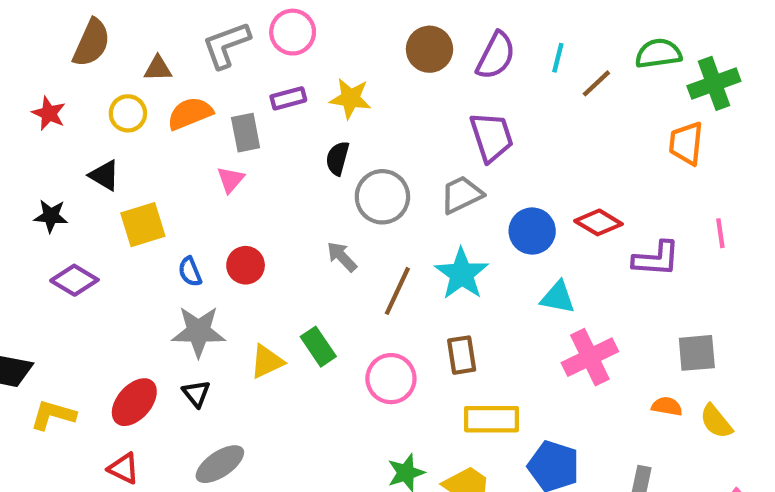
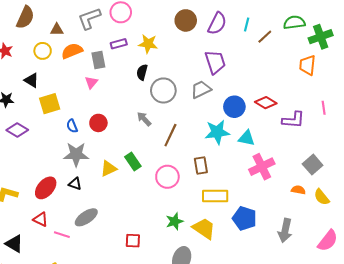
cyan star: (462, 274) -> (217, 132), moved, turned 30
gray square: (697, 353) -> (313, 165), turned -36
black triangle: (196, 394) -> (75, 184), turned -32

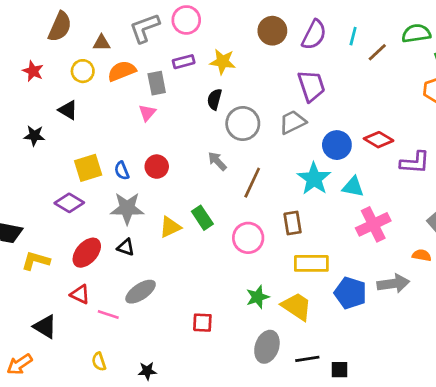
yellow square: (50, 104) -> (88, 168), moved
purple diamond: (17, 130) -> (69, 203), moved
cyan star: (217, 132) -> (314, 179), turned -30
gray arrow: (285, 231) -> (393, 284), moved, turned -110

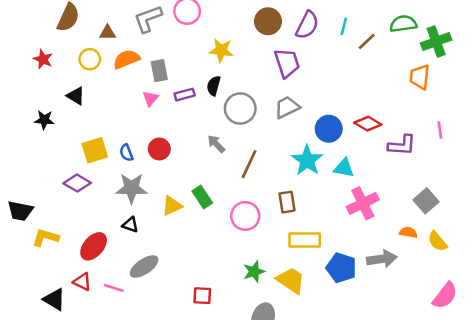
purple rectangle: (184, 62) -> (185, 95), moved
purple trapezoid: (311, 86) -> (287, 63), moved
red ellipse: (87, 253) -> (94, 246), moved
red triangle: (80, 294) -> (82, 282), moved

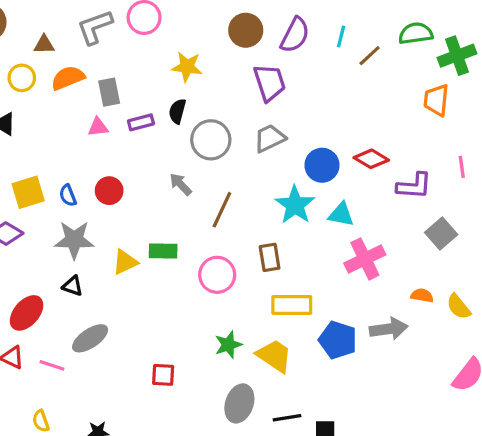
pink triangle: (150, 98) -> (98, 127), turned 42
green rectangle: (202, 197) -> (163, 251), turned -55
gray square: (426, 201) -> (441, 234), moved

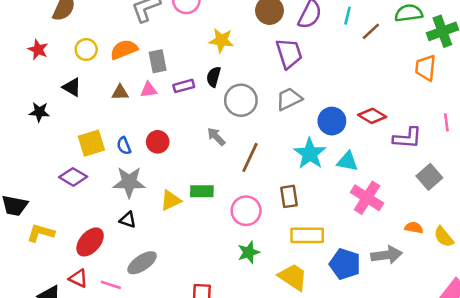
brown triangle: (44, 45) -> (120, 92), moved
pink cross: (365, 259) -> (367, 198), turned -32
green star: (228, 345) -> (249, 252), moved

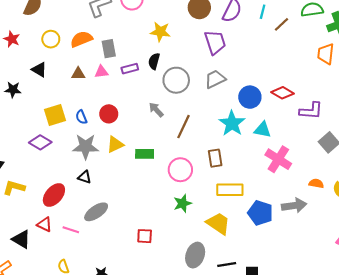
yellow triangle: (171, 200) -> (115, 144), moved

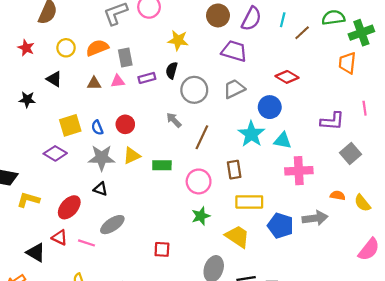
purple trapezoid: (215, 42) -> (234, 51), turned -55
red diamond: (283, 93) -> (287, 77), moved
pink cross: (278, 159) -> (299, 171), turned -35

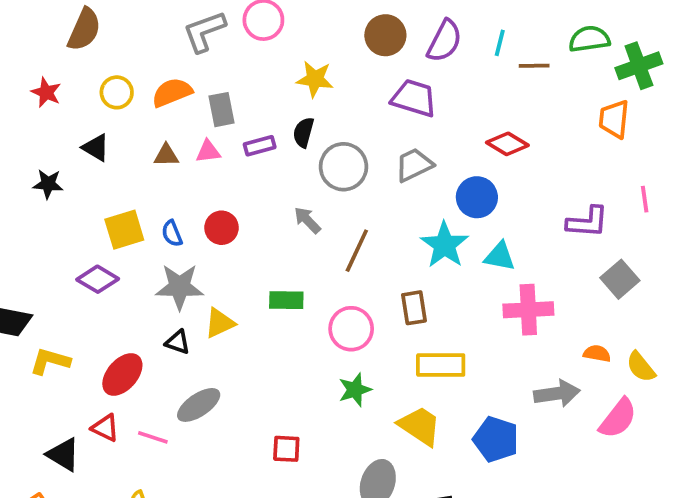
brown line: (302, 33) -> (534, 66), turned 42
yellow triangle: (132, 156) -> (220, 323), moved
blue pentagon: (281, 226) -> (496, 439), moved
pink semicircle: (369, 249) -> (618, 418), moved

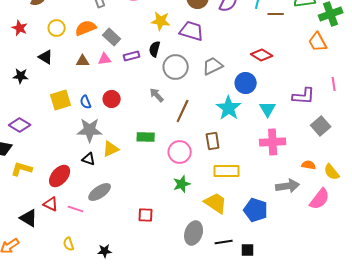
purple trapezoid: (414, 98) -> (192, 31), moved
gray rectangle: (222, 110) -> (112, 37), turned -36
orange trapezoid: (614, 119) -> (318, 42), turned -35
cyan triangle: (500, 256) -> (268, 109), moved, turned 48
purple diamond: (98, 279) -> (20, 125), moved

